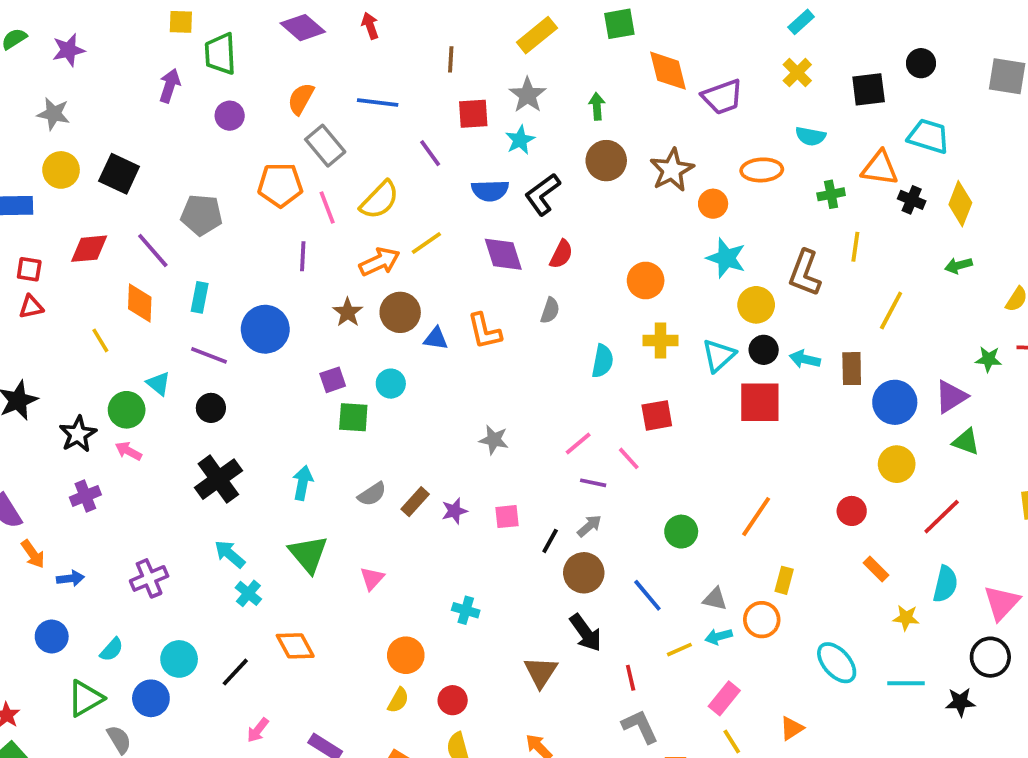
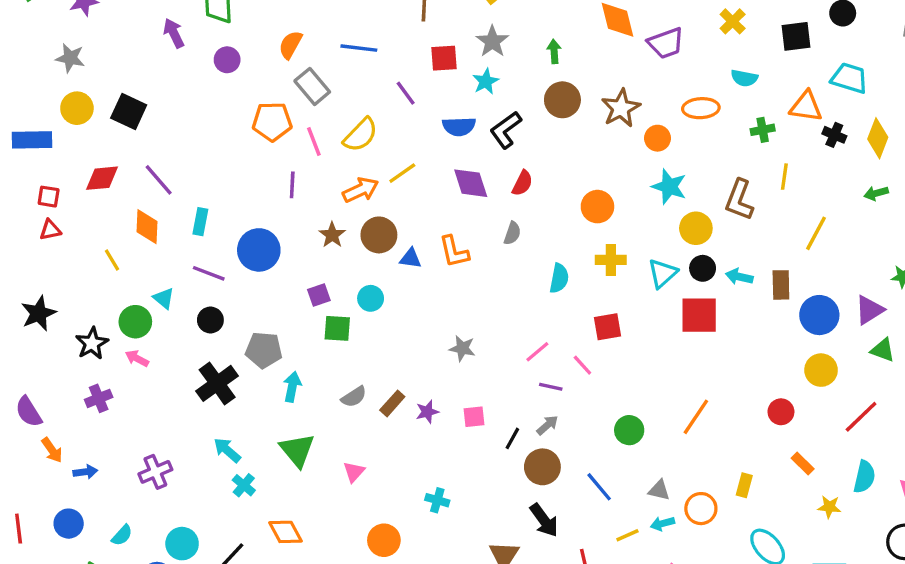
purple arrow: (170, 86) -> (174, 33), turned -44
gray pentagon: (202, 215) -> (264, 350), moved
yellow rectangle: (784, 580) -> (744, 485), moved

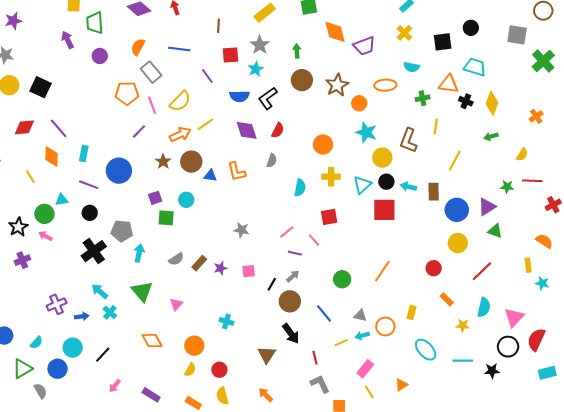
purple line: (292, 185) -> (139, 131), turned 42
cyan triangle: (164, 298) -> (62, 200), turned -48
blue arrow: (85, 472) -> (82, 316), moved
orange diamond: (285, 532) -> (152, 341), moved

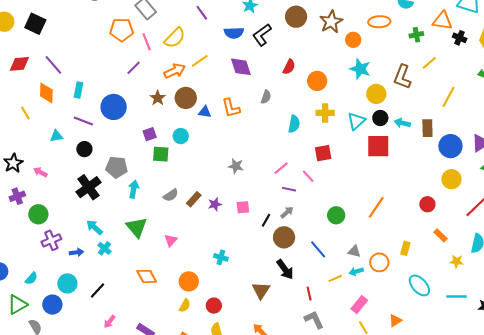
yellow line: (436, 126) -> (429, 63), turned 42
red semicircle: (278, 130) -> (289, 67), moved
green circle: (44, 214) -> (38, 214), moved

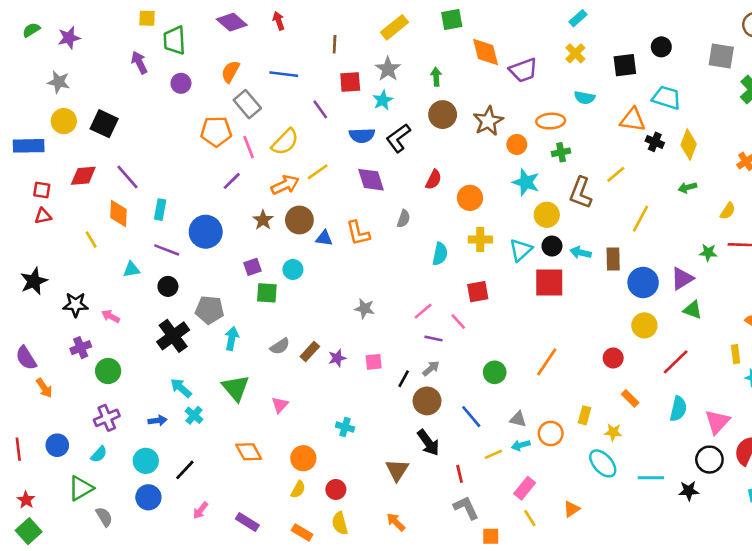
green cross: (416, 35) -> (561, 152), moved
black star: (13, 163) -> (76, 305), turned 30
purple cross: (51, 240) -> (107, 418), moved
yellow star: (457, 261) -> (613, 432), moved
blue circle: (52, 305) -> (148, 497), moved

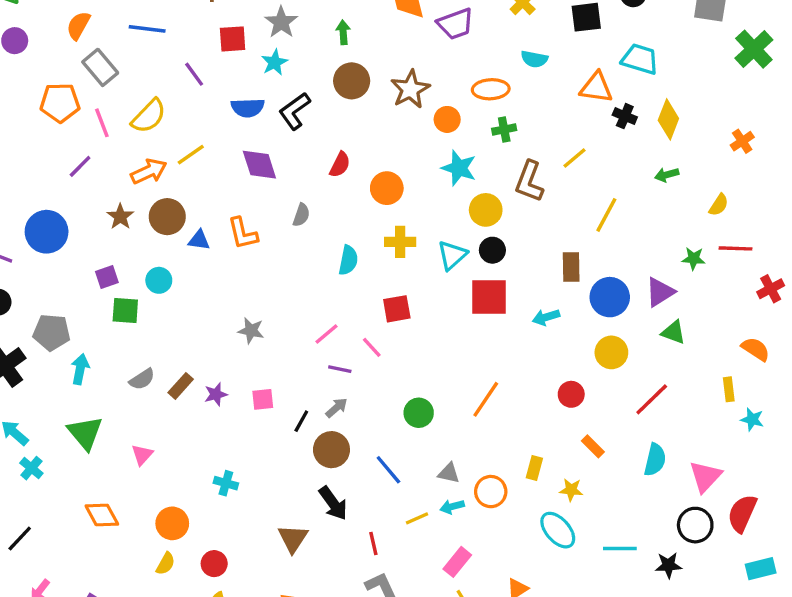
cyan arrow: (581, 253) -> (546, 317), moved, turned -30

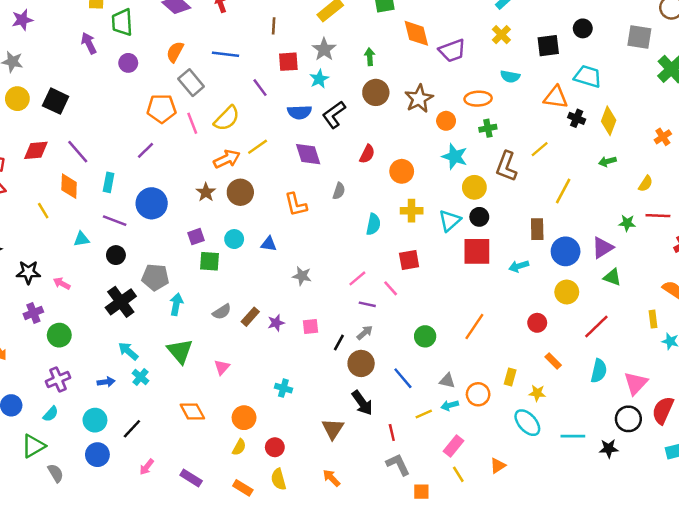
purple line: (80, 166) -> (145, 150), moved
blue triangle: (199, 240) -> (269, 244), moved

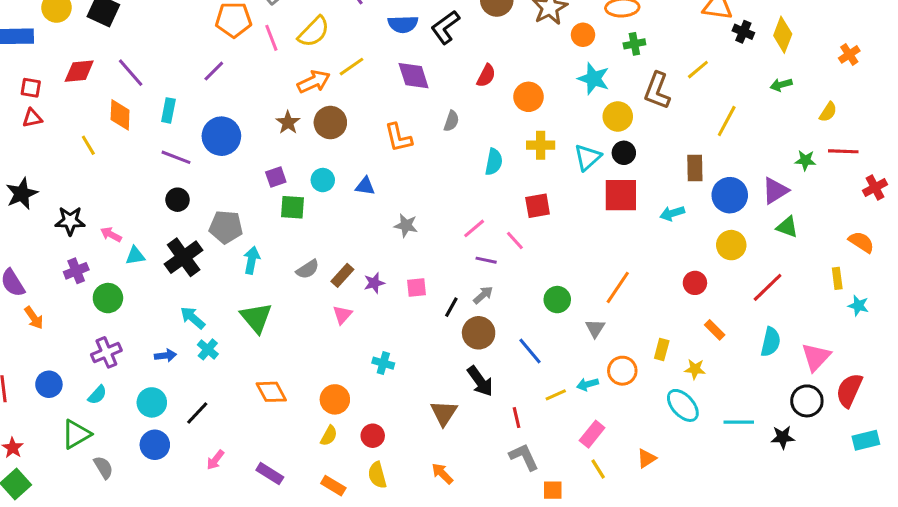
cyan triangle: (81, 239) -> (135, 256), moved
pink triangle: (222, 367) -> (342, 315), moved
gray triangle: (447, 381) -> (595, 328), moved, turned 49

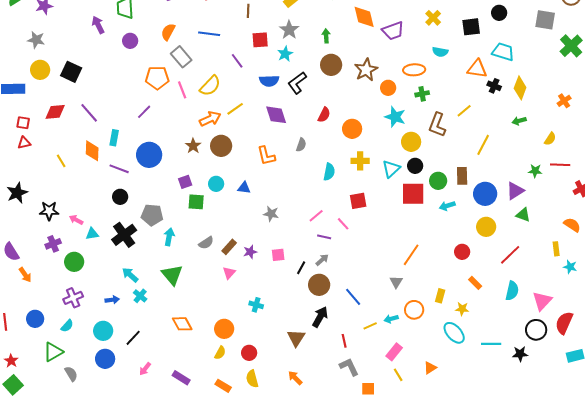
orange diamond: (120, 115) -> (92, 151), moved
green circle: (557, 300) -> (438, 181), moved
black arrow: (480, 381) -> (320, 317), turned -115

